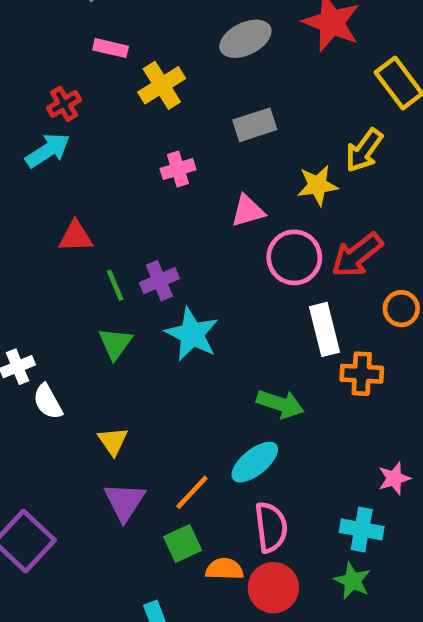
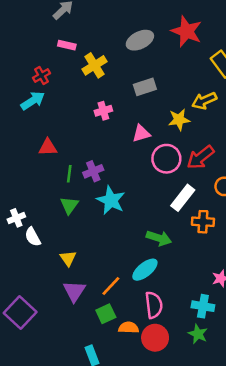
yellow arrow: (364, 150) -> (204, 101), turned 30
green line: (115, 285) -> (69, 174), turned 30
white rectangle: (325, 329) -> (183, 198), turned 52

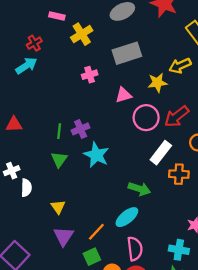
gray rectangle: (145, 87) -> (127, 53), size x1.4
red triangle: (48, 147) -> (14, 124), moved
white semicircle: (33, 237) -> (26, 188), turned -150

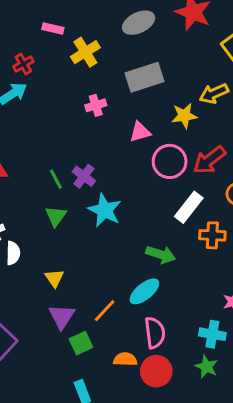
purple cross: (81, 129) -> (84, 176), turned -30
green line: (59, 131) -> (56, 179), turned -35
green square: (92, 257) -> (81, 343), moved

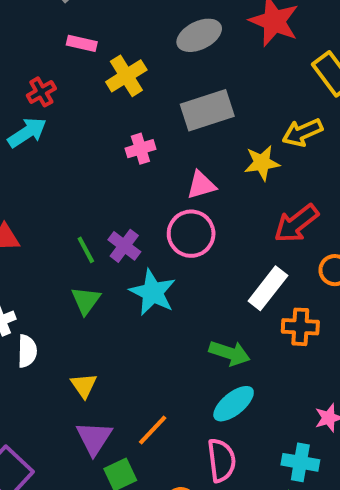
pink circle: (170, 161) -> (191, 234), moved
cyan ellipse: (144, 291) -> (234, 404), moved

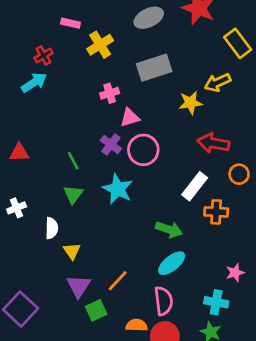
pink triangle: (201, 185) -> (130, 118), moved
red arrow: (296, 224) -> (213, 143), turned 48
purple cross: (124, 246) -> (111, 144), moved
white semicircle: (27, 351) -> (52, 228), moved

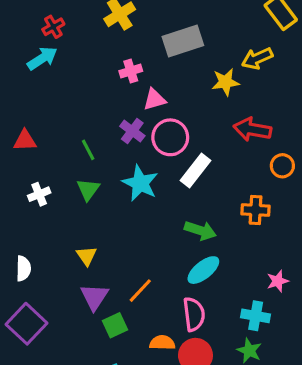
white rectangle: (195, 186) -> (195, 171), moved
white cross: (17, 208) -> (39, 194), moved
white semicircle: (52, 228) -> (23, 268), moved

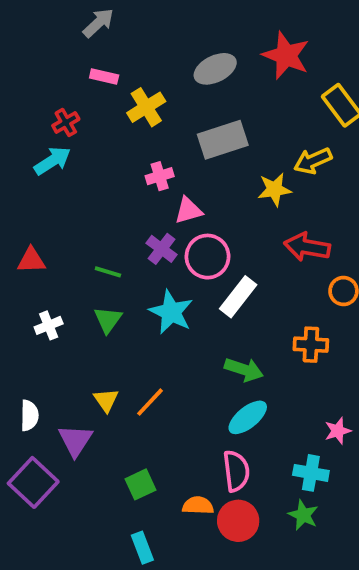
green line: (88, 150) -> (108, 272), turned -45
orange line: (140, 291) -> (150, 402), moved
purple triangle: (94, 297) -> (75, 440), moved

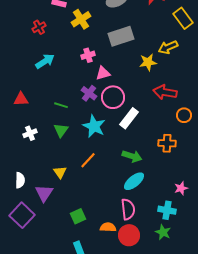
cyan arrow: (52, 161) -> (45, 61), moved
orange line: (150, 402) -> (88, 160), moved

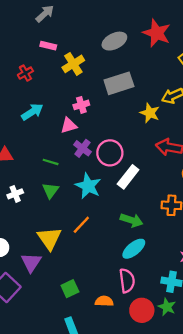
yellow star: (148, 62) -> (150, 113), turned 30
pink triangle: (103, 73) -> (69, 125), moved
yellow triangle: (60, 172) -> (49, 238), size x1.6
red circle: (129, 235) -> (142, 310), moved

